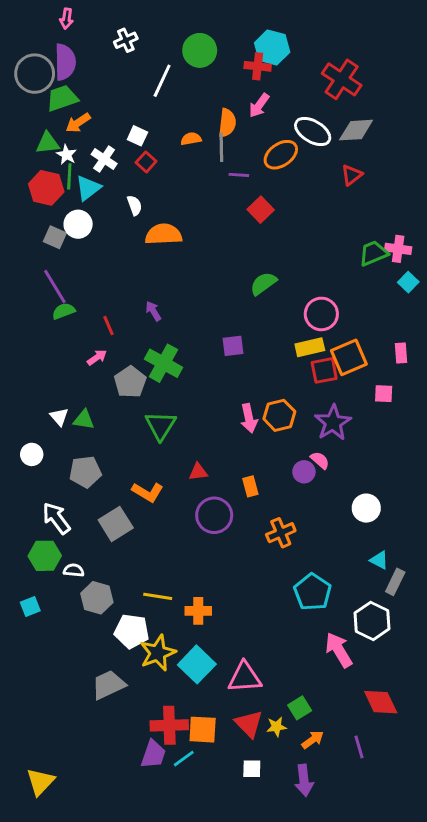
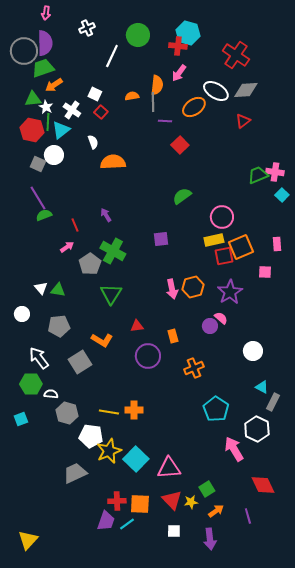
orange cross: (198, 611) -> (134, 410), moved
red cross: (169, 725) -> (117, 501), size x0.7

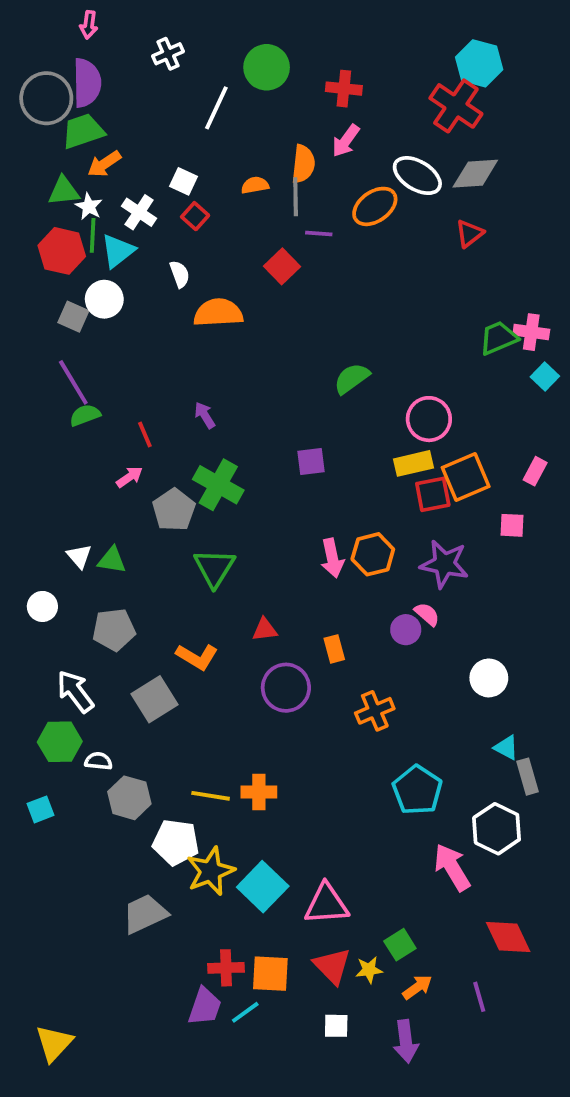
cyan hexagon: (188, 33) -> (479, 63), moved
red square: (180, 145) -> (282, 266), moved
pink rectangle: (277, 244) -> (535, 471), turned 32
purple star: (230, 292) -> (444, 564), turned -30
gray rectangle: (273, 402) -> (527, 777), turned -42

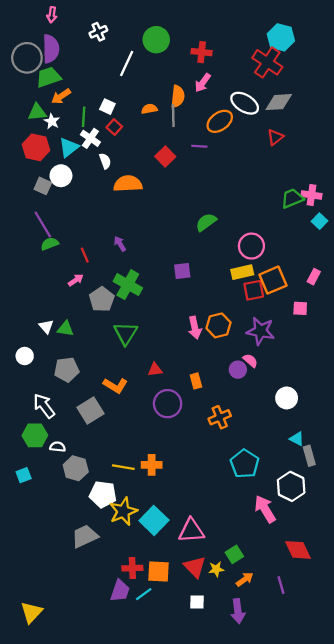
white cross: (139, 212) -> (90, 138), moved
purple line: (319, 234) -> (199, 146), moved
green line: (93, 235) -> (84, 117), moved

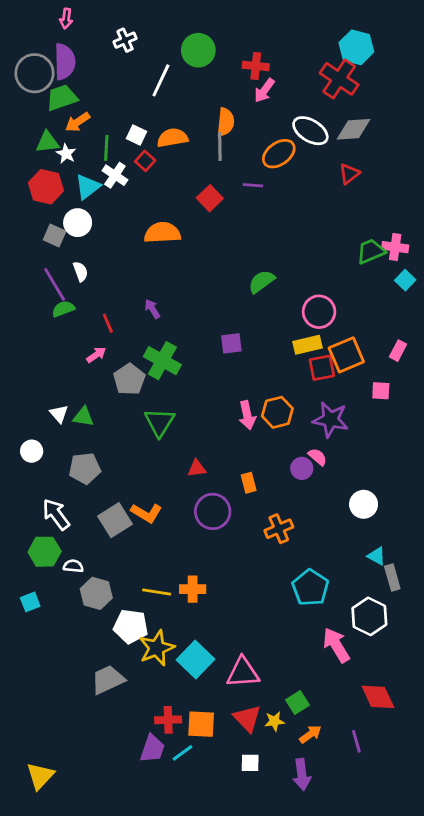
pink arrow: (203, 83) -> (264, 90), moved
orange semicircle: (149, 109) -> (172, 138), moved, size x1.5
white semicircle: (105, 161) -> (80, 271), moved
orange L-shape: (115, 385) -> (147, 513), moved

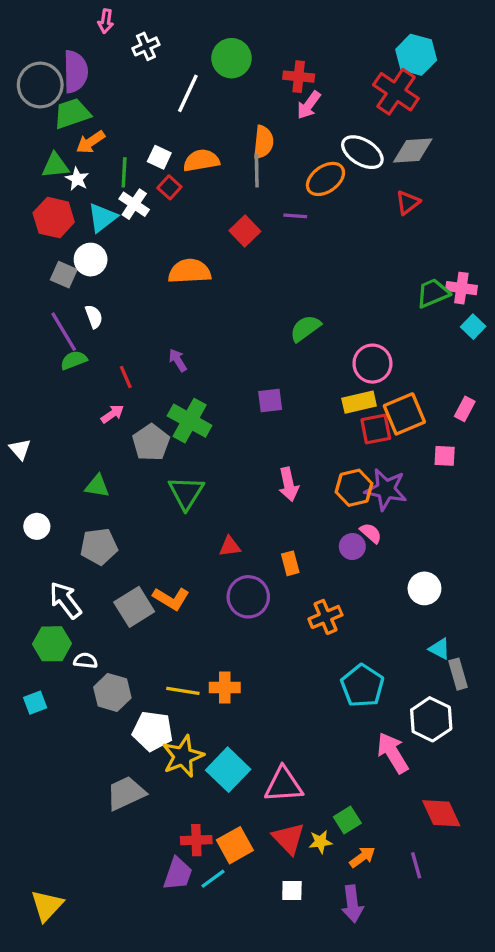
pink arrow: (66, 19) -> (106, 21), moved
orange hexagon: (277, 412) -> (354, 488), moved
white triangle: (59, 414) -> (20, 449), moved
orange square: (201, 724) -> (235, 845), turned -32

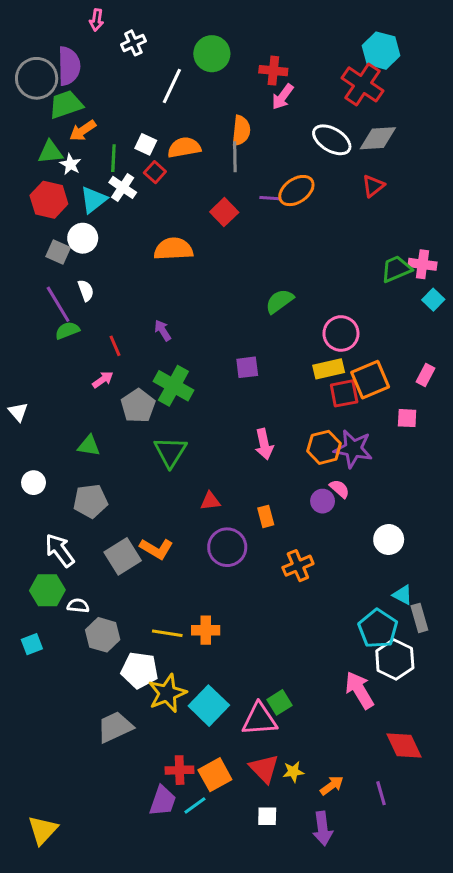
orange ellipse: (325, 179) -> (296, 191), moved
cyan pentagon: (362, 686) -> (378, 629), moved
green square: (347, 820) -> (279, 702), moved

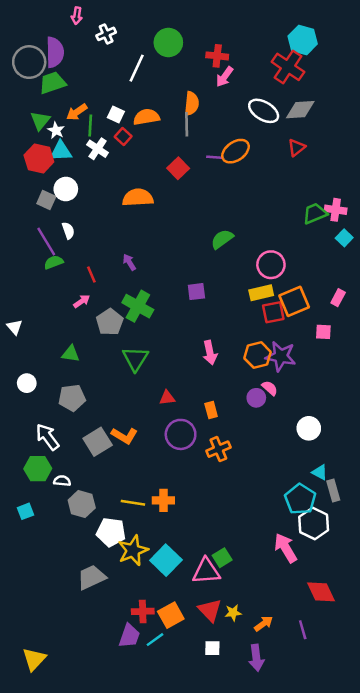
orange arrow: (83, 131) -> (77, 112), moved
green triangle: (50, 152) -> (40, 121), turned -45
cyan triangle: (93, 200) -> (61, 151), moved, turned 35
orange cross: (298, 566) -> (218, 449), moved

